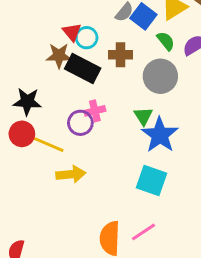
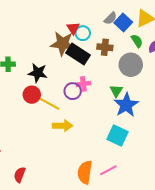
brown star: (59, 56) -> (63, 44), size x1.4

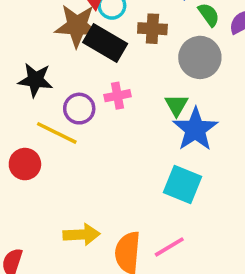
purple circle: (73, 91) -> (79, 109), moved
red circle: (32, 95) -> (25, 164), moved
yellow arrow: (63, 126) -> (82, 235), moved

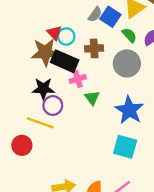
black star: (35, 80) -> (43, 89), moved
pink cross: (117, 96) -> (78, 79), moved
green triangle: (176, 105) -> (92, 98), moved

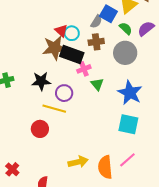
gray semicircle: (95, 14) -> (96, 22), moved
black star: (43, 89) -> (41, 81), moved

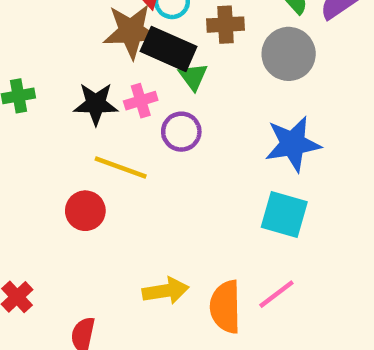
pink cross: (84, 69) -> (141, 101), moved
green triangle: (97, 84) -> (193, 77), moved
purple circle: (64, 93) -> (181, 132), moved
blue star: (130, 93) -> (293, 144), turned 30

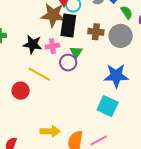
brown cross: (226, 25) -> (96, 32), moved
black rectangle: (169, 49) -> (68, 25), turned 65
green triangle: (193, 77) -> (76, 52), moved

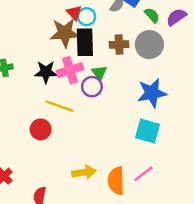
pink cross: (52, 46) -> (70, 70), size x1.5

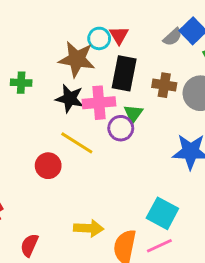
cyan circle: (87, 17) -> (99, 38), moved
brown star: (65, 33) -> (77, 59), moved
cyan square: (148, 131) -> (162, 213), moved

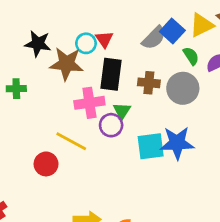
gray semicircle: (173, 37) -> (154, 38), size x1.4
black star: (70, 99) -> (38, 44), moved
cyan square: (162, 213) -> (151, 146), moved, turned -32

